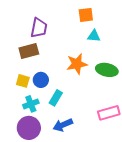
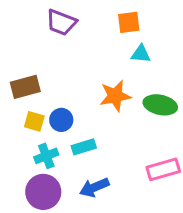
purple trapezoid: (39, 28) -> (61, 22), moved, turned 100
brown rectangle: (29, 51) -> (25, 87), moved
cyan rectangle: (56, 98) -> (84, 147), turned 42

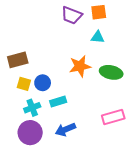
purple trapezoid: (61, 22) -> (72, 15), moved
orange square: (129, 22) -> (99, 12), moved

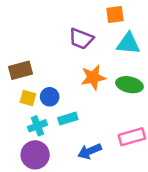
purple trapezoid: (72, 15) -> (81, 39), moved
cyan triangle: (98, 37) -> (128, 44), moved, size x1.5
blue arrow: (65, 130) -> (90, 151), moved

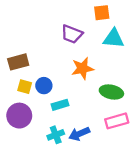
green ellipse: (129, 85) -> (111, 92), moved
cyan cross: (38, 126) -> (56, 135), moved
purple circle: (35, 155) -> (19, 116), moved

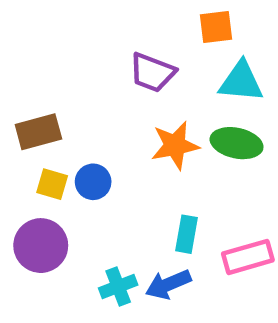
green ellipse: (111, 92) -> (237, 143), moved
cyan rectangle: (60, 105) -> (186, 234), moved, turned -63

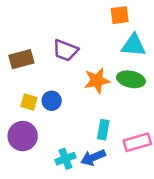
purple trapezoid: (152, 73) -> (65, 50), moved
brown rectangle: (38, 132) -> (21, 59), moved

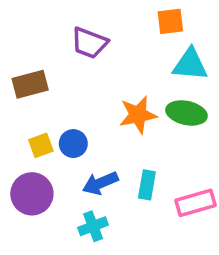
purple trapezoid: (65, 50) -> (89, 43), moved
yellow square: (29, 102) -> (41, 145), turned -36
blue arrow: (93, 157) -> (100, 183), moved

